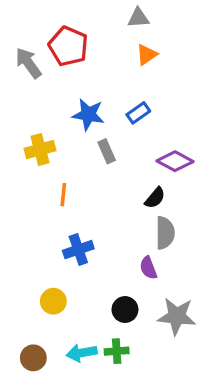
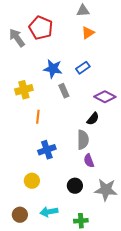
gray semicircle: (165, 233) -> (83, 140), moved
green cross: (117, 351) -> (81, 221), moved

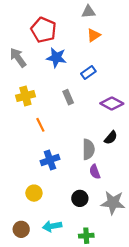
gray arrow: (17, 38) -> (18, 58), moved
blue star: (53, 69) -> (56, 58), moved
orange line: (38, 117) -> (40, 125), turned -32
black semicircle: (93, 119) -> (111, 138), moved

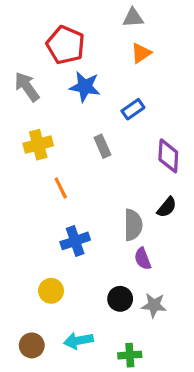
purple diamond: (112, 103) -> (168, 156), turned 65
gray star: (113, 203) -> (154, 305), moved, size x0.7

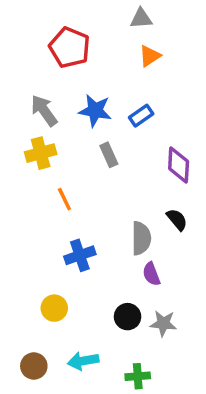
gray arrow: (27, 87) -> (44, 111), moved
blue star: (85, 87) -> (95, 111), moved
black semicircle: (167, 207) -> (177, 220), turned -80

